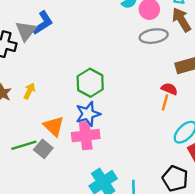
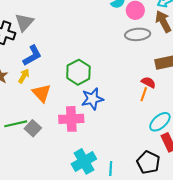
blue L-shape: (43, 23) -> (32, 56), moved
blue star: (88, 114) -> (92, 99), moved
orange triangle: (54, 126) -> (42, 93), moved

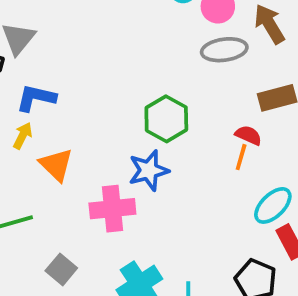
blue L-shape: (32, 56) -> (36, 98), turned -135
green hexagon: (78, 72) -> (166, 119), moved
gray square: (33, 128) -> (61, 269), moved

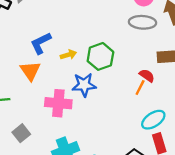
blue L-shape: (36, 98) -> (41, 43), moved, turned -50
yellow arrow: (23, 136) -> (68, 55), moved, turned 35

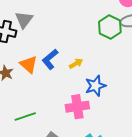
green hexagon: (100, 56) -> (110, 27), moved
orange triangle: (30, 71) -> (29, 64), moved

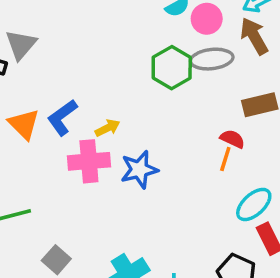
pink cross: (77, 107) -> (89, 161), moved

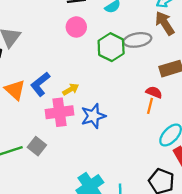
pink circle: (207, 19) -> (76, 27), moved
gray square: (56, 260) -> (37, 146), moved

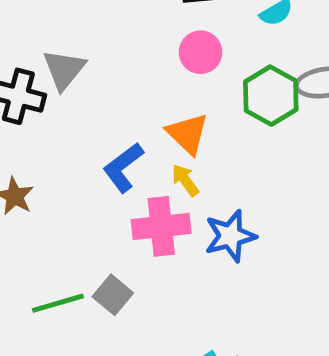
yellow arrow: (71, 89) -> (185, 180), turned -98
orange triangle: (15, 90) -> (188, 134), moved

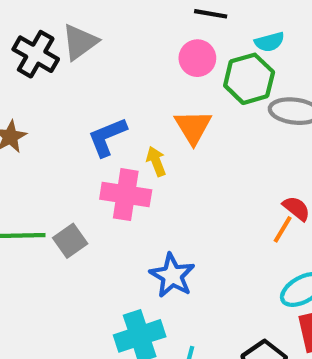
green hexagon: (271, 96) -> (249, 79), moved
orange triangle: (188, 134) -> (193, 127), moved
blue star: (230, 236) -> (172, 276), moved, turned 30

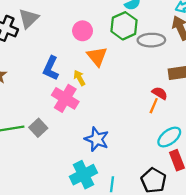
pink circle: (197, 58) -> (83, 31), moved
blue L-shape: (107, 137) -> (51, 68), turned -35
pink cross: (126, 195) -> (65, 98), turned 30

